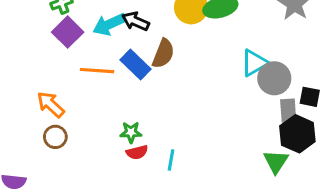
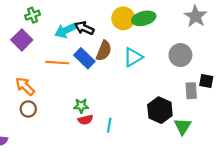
purple square: (68, 32) -> (22, 40), moved
cyan triangle: (254, 63) -> (133, 57), moved
gray circle: (274, 78) -> (180, 55), moved
black hexagon: (297, 134) -> (160, 110), moved

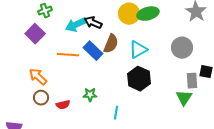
black hexagon: (160, 110) -> (139, 79), moved
red semicircle: (85, 120) -> (63, 105), moved
green triangle: (183, 126) -> (184, 98), moved

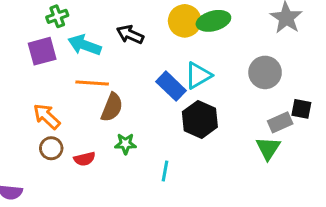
cyan arrow: (76, 25) -> (85, 45), moved, turned 45
purple square: (35, 34) -> (42, 51), turned 30
brown semicircle: (111, 44) -> (112, 107), moved
blue rectangle: (93, 51) -> (171, 86), moved
gray rectangle: (192, 81) -> (280, 122), turned 70

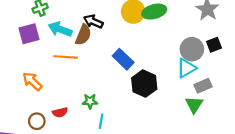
cyan triangle: (198, 75) -> (186, 68), moved
brown semicircle: (112, 107) -> (83, 35), moved
black square: (301, 109) -> (214, 45), moved, turned -32
brown circle: (51, 148) -> (37, 121), moved
cyan line: (165, 171) -> (101, 121), moved

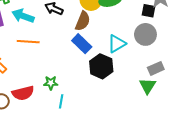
brown semicircle: (83, 35) -> (83, 21), moved
black square: (214, 45) -> (149, 11), moved, turned 32
cyan triangle: (186, 68) -> (117, 44), moved
red semicircle: (60, 112) -> (23, 93), size x1.5

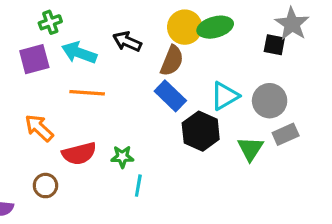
gray circle: (145, 34) -> (270, 101), moved
green triangle: (148, 86) -> (250, 149), moved
red semicircle: (23, 93) -> (79, 154), moved

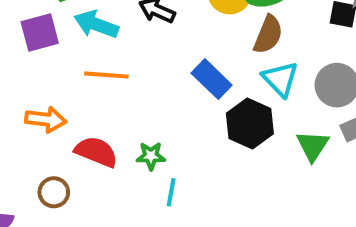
brown semicircle: (172, 61) -> (268, 35), moved
cyan triangle: (225, 96) -> (280, 79), turned -44
orange arrow: (39, 128) -> (46, 119), turned 144
red semicircle: (79, 154) -> (96, 152), turned -144

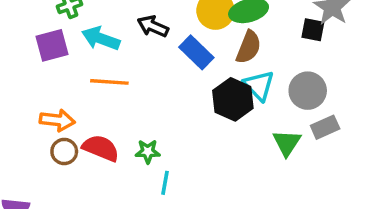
blue rectangle: (212, 79) -> (196, 52), moved
black hexagon: (250, 124) -> (233, 99), moved
brown circle: (54, 192) -> (64, 151), moved

